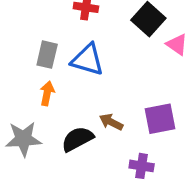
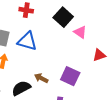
purple square: (160, 119) -> (70, 76), turned 36

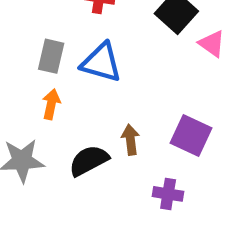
brown arrow: (41, 78) -> (130, 140), turned 56

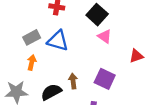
pink triangle: (212, 44) -> (105, 36), moved
gray rectangle: (51, 56) -> (32, 37), turned 49

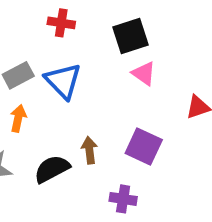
black square: (97, 15) -> (131, 36), turned 30
blue triangle: (58, 41) -> (63, 81), turned 30

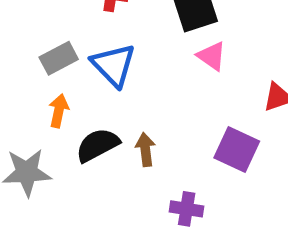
purple square: (144, 146) -> (237, 150), moved
black semicircle: (52, 169) -> (97, 145), moved

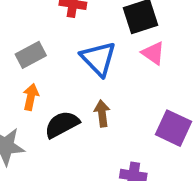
blue triangle: (113, 65) -> (98, 59), moved
brown arrow: (145, 150) -> (102, 113), moved

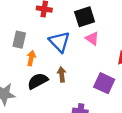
gray rectangle: (31, 55) -> (19, 40), turned -49
orange arrow: (31, 97) -> (31, 58), moved

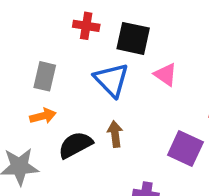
black square: (85, 17) -> (133, 38), moved, turned 30
orange arrow: (31, 58) -> (43, 116), moved, turned 64

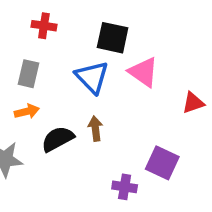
red cross: (86, 26) -> (44, 26), moved
pink triangle: (166, 75) -> (143, 72), size x1.4
purple square: (185, 149) -> (162, 163), moved

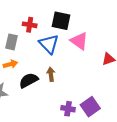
red cross: (44, 26) -> (30, 25), moved
purple square: (162, 163) -> (90, 107), moved, turned 30

